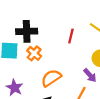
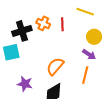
orange cross: (34, 53) -> (43, 23), moved

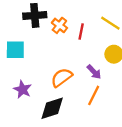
black cross: (22, 31) -> (35, 15), moved
purple arrow: (89, 54) -> (94, 72), moved

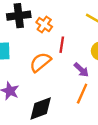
red line: (81, 32) -> (62, 45), moved
orange semicircle: (62, 78) -> (40, 62), moved

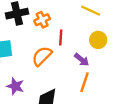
orange cross: (44, 25) -> (42, 20), turned 35

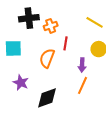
orange semicircle: (42, 56) -> (47, 58), turned -30
purple arrow: (82, 60) -> (82, 65), turned 48

